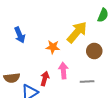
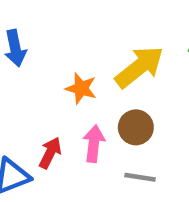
brown circle: (94, 51) -> (136, 127), moved

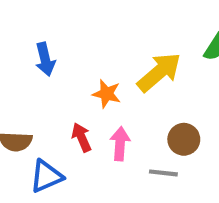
brown circle: (136, 127) -> (184, 139), moved
red arrow: (50, 153) -> (81, 137), moved, turned -48

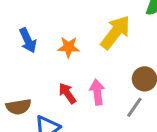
orange star: (107, 94) -> (68, 47), moved
gray line: (163, 173) -> (134, 107), turned -50

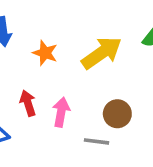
gray line: (134, 107) -> (97, 141), turned 45

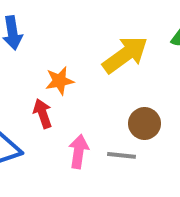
orange star: (45, 53) -> (60, 81), moved, turned -30
pink arrow: (61, 112) -> (79, 152), moved

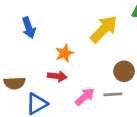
red arrow: (43, 113) -> (57, 76), turned 126
pink arrow: (79, 152) -> (85, 97), turned 50

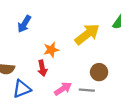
blue arrow: (29, 28) -> (24, 24), turned 42
red arrow: (57, 76) -> (42, 68), turned 63

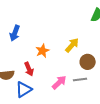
yellow arrow: (87, 34) -> (72, 45), moved, size x0.7
red arrow: (42, 68) -> (29, 69), moved

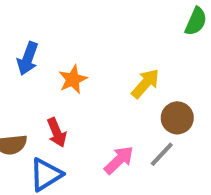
orange star: (42, 51) -> (73, 79), moved
gray line: (80, 80) -> (162, 154), turned -40

